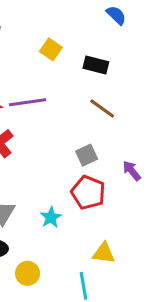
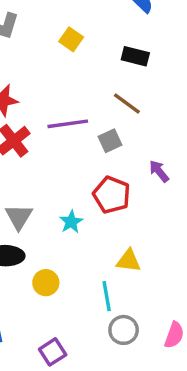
black rectangle: (96, 65) -> (135, 56), moved
purple line: (28, 102) -> (68, 124), moved
gray square: (87, 155) -> (110, 141), moved

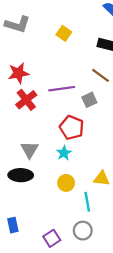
red pentagon: (112, 195) -> (72, 127), moved
yellow circle: (46, 283) -> (66, 183), moved
gray circle: (124, 330) -> (83, 231), moved

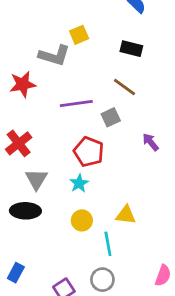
gray L-shape: (17, 24) -> (54, 55), moved
yellow square: (64, 33) -> (79, 35), turned 32
red cross: (26, 100) -> (19, 143), moved
blue rectangle: (13, 225) -> (16, 273), turned 40

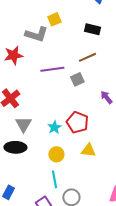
brown line: (124, 87) -> (87, 57), turned -60
red pentagon: (89, 152) -> (77, 122), moved
cyan line: (108, 244) -> (54, 179), moved

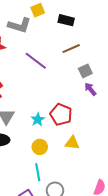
black rectangle: (92, 29) -> (66, 20), moved
purple line: (52, 69) -> (36, 61), turned 45
gray square: (77, 79) -> (85, 71), moved

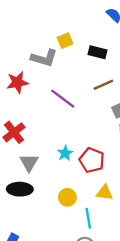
cyan star: (38, 120) -> (65, 153), moved
cyan line: (38, 172) -> (88, 218), moved

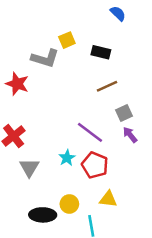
red star: (17, 82) -> (17, 84), turned 30
purple line: (63, 99) -> (90, 132), moved
black ellipse: (20, 189) -> (43, 215), moved

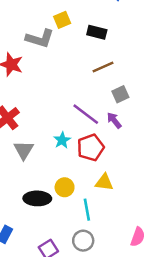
purple arrow: (130, 135) -> (114, 120), moved
red pentagon: (95, 165) -> (91, 148), turned 30

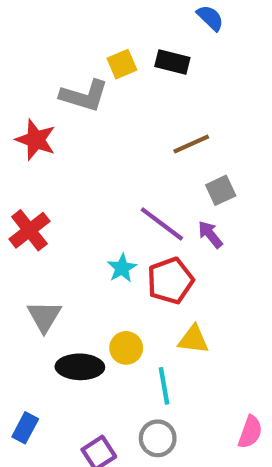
black rectangle: (97, 32) -> (172, 62), moved
gray triangle: (24, 150) -> (44, 316), moved

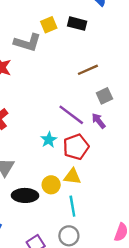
yellow triangle: (193, 340) -> (72, 176), moved

